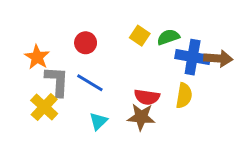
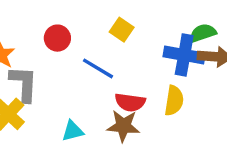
green semicircle: (168, 37) -> (203, 33), moved
blue line: (90, 83) -> (98, 68), moved
cyan triangle: (98, 121) -> (73, 131), turned 30

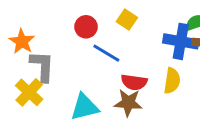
red circle: (57, 38) -> (86, 27), moved
cyan triangle: (73, 131) -> (85, 107), size x1.5

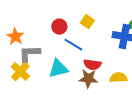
gray L-shape: (42, 66) -> (29, 54), turned -95
yellow semicircle: (172, 81) -> (118, 78), moved, turned -102
cyan triangle: (85, 107) -> (58, 69), moved

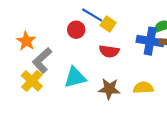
blue line: (73, 45) -> (92, 15), moved
gray L-shape: (29, 54) -> (42, 60), turned -40
red semicircle: (92, 65) -> (109, 51), moved

